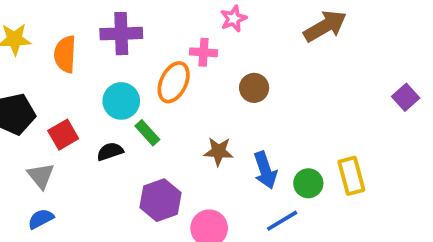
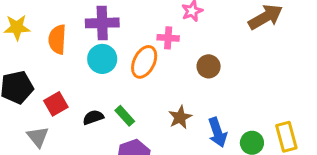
cyan circle: (121, 101) -> (102, 59), moved
green rectangle: (147, 133) -> (125, 116), moved
brown star: (219, 151) -> (180, 117), turned -30

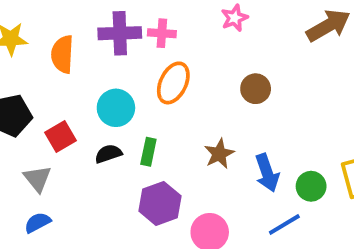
pink cross: (168, 38) -> (162, 33), moved
cyan circle: (102, 59) -> (116, 108), moved
green rectangle: (125, 116) -> (148, 152), turned 54

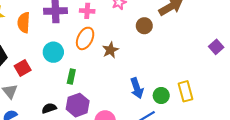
pink cross: (162, 33) -> (87, 11), moved
brown circle: (256, 89) -> (144, 26), moved
black semicircle: (108, 154) -> (49, 108), moved
brown star: (219, 154) -> (110, 50), moved

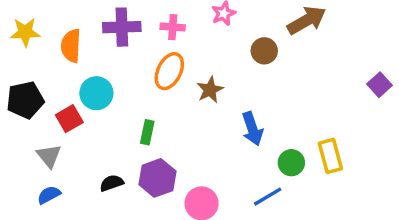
cyan circle: (53, 52) -> (96, 93), moved
blue arrow: (137, 88) -> (252, 129), moved

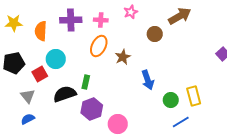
black semicircle: (112, 183) -> (65, 94), moved, size x1.6
blue line: (268, 197) -> (181, 122), moved

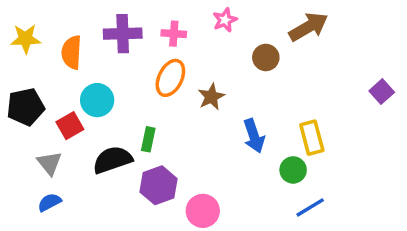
yellow rectangle: (194, 96) -> (312, 138), moved

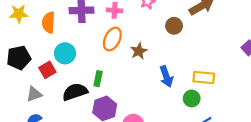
yellow rectangle: (312, 138) -> (204, 78), turned -70
gray triangle: (49, 163) -> (34, 94), turned 49

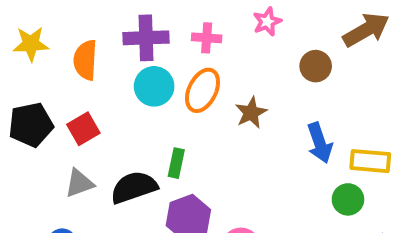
cyan circle: (65, 53) -> (154, 86), moved
red square: (47, 70) -> (83, 129), moved
blue arrow: (166, 76) -> (320, 143), moved
gray triangle: (34, 94) -> (79, 183), moved

